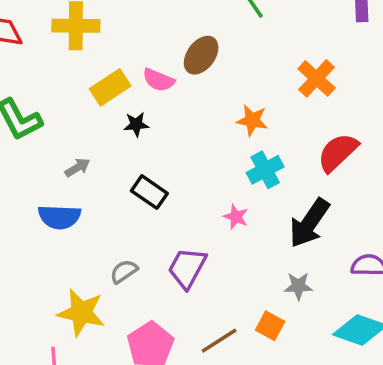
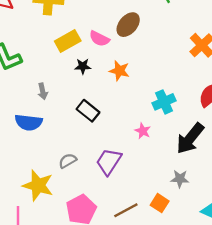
orange star: (252, 120) -> (119, 71), moved
gray arrow: (77, 168) -> (43, 91), turned 105

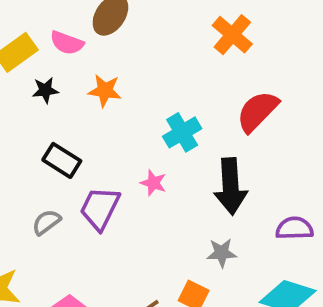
black arrow: (190, 138) -> (231, 186), turned -36
gray semicircle: (68, 161) -> (46, 222), moved
purple trapezoid: (109, 162) -> (100, 208), moved

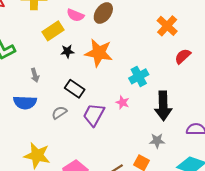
pink semicircle: (67, 43) -> (75, 15), moved
orange star: (105, 91) -> (99, 53), size x1.6
red semicircle: (257, 111) -> (183, 56), moved, size x0.7
gray semicircle: (46, 222) -> (59, 113), moved

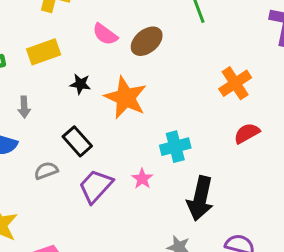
yellow rectangle: (53, 31) -> (44, 52), moved

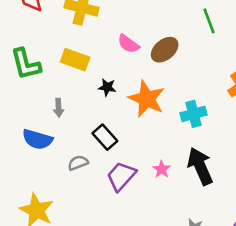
yellow rectangle: (44, 52) -> (75, 60), turned 40
cyan cross: (175, 147) -> (194, 114), moved
black arrow: (200, 198) -> (200, 166), moved, turned 144

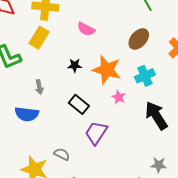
brown ellipse: (165, 50) -> (139, 39), moved
yellow rectangle: (75, 60) -> (39, 38), moved, turned -70
gray semicircle: (78, 163) -> (62, 154), moved, turned 56
pink star: (162, 169) -> (119, 97), moved

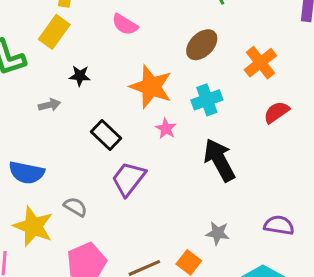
black star: (75, 65) -> (80, 76), moved
gray arrow: (39, 87) -> (49, 105), turned -96
blue semicircle: (27, 114) -> (27, 173), moved

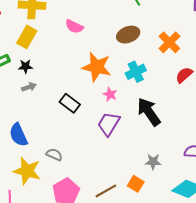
brown ellipse: (202, 45) -> (128, 35), turned 30
black star: (80, 76) -> (25, 66), moved
blue semicircle: (27, 173) -> (18, 135), turned 60
purple trapezoid: (129, 179) -> (109, 124), moved

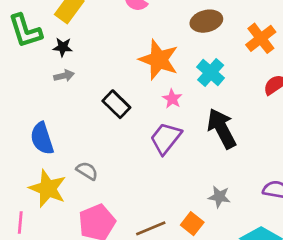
cyan cross: (136, 72) -> (211, 72), turned -30

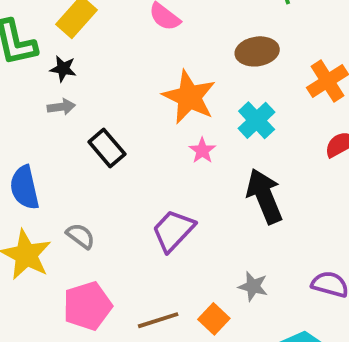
black rectangle: (116, 104) -> (107, 148), moved
purple trapezoid: (166, 138) -> (173, 231), moved

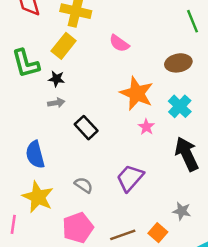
gray semicircle: (81, 236) -> (84, 185), moved

